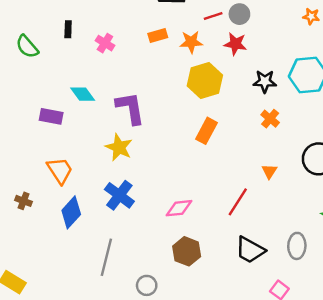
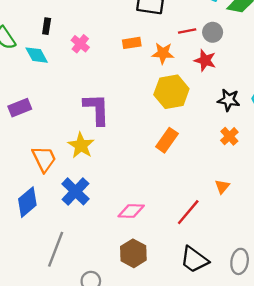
cyan diamond: (83, 94) -> (37, 55), moved
purple rectangle: (51, 116) -> (20, 108), turned -40
orange trapezoid: (60, 170) -> (44, 159), moved

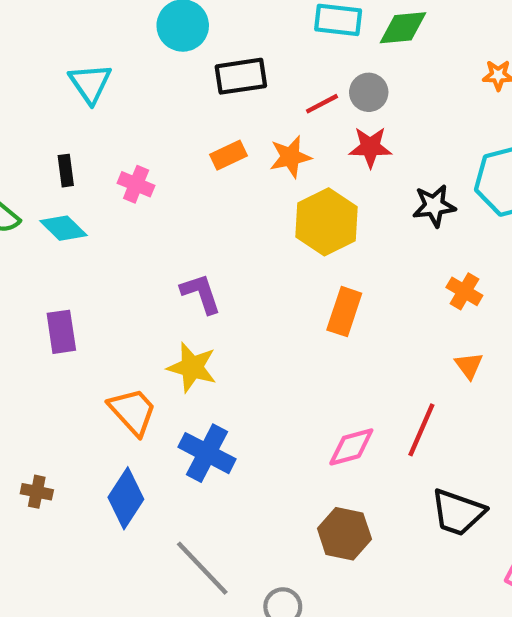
purple rectangle: (20, 108) -> (61, 332), turned -60
purple L-shape: (97, 109) -> (201, 293), size x0.7
orange cross: (229, 136) -> (464, 291), moved
pink diamond: (131, 211) -> (351, 447), moved
gray line: (56, 249) -> (202, 568), turned -48

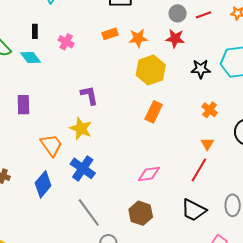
red line: (322, 104) -> (204, 15), moved
red line: (421, 430) -> (199, 170), moved
gray line: (202, 568) -> (89, 212), moved

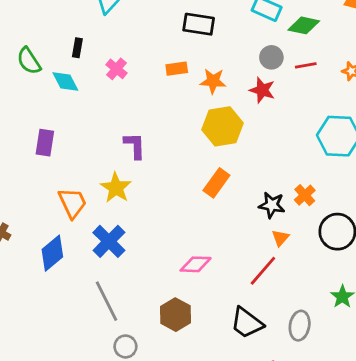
black star: (201, 69) -> (272, 205), moved
orange cross: (210, 110) -> (305, 195), moved

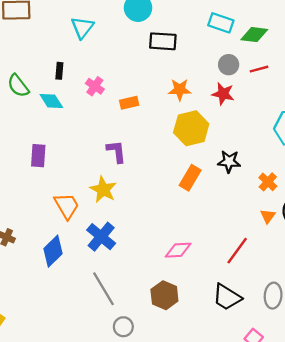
orange rectangle: (177, 69) -> (129, 103), moved
black star: (272, 205) -> (229, 162), moved
orange triangle: (280, 238) -> (268, 216), moved

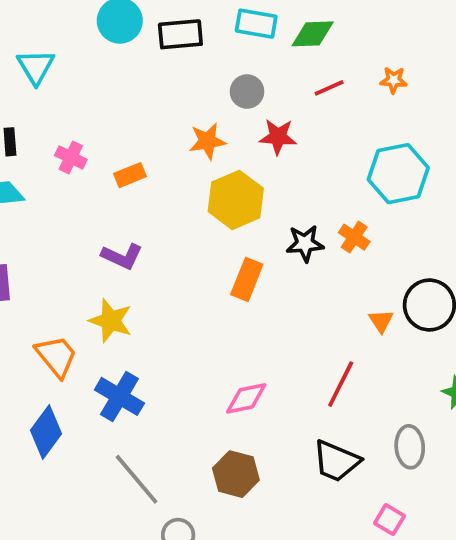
black rectangle: (163, 41) -> (180, 34), moved
gray circle: (229, 65) -> (247, 92), moved
purple L-shape: (116, 151) -> (122, 256), turned 130
orange cross: (268, 182) -> (354, 237), moved

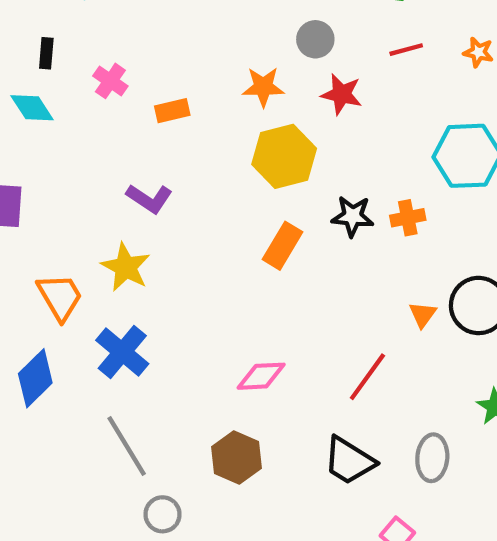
orange cross: (354, 237) -> (408, 218), turned 36

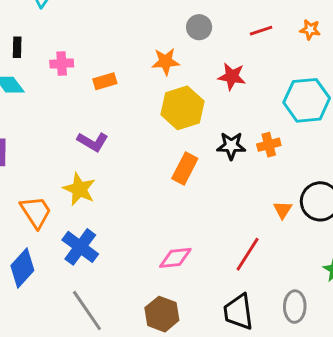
pink cross: (110, 81) -> (62, 64), turned -35
red star: (342, 94) -> (232, 77), moved
black trapezoid: (349, 461) -> (238, 312), turned 54

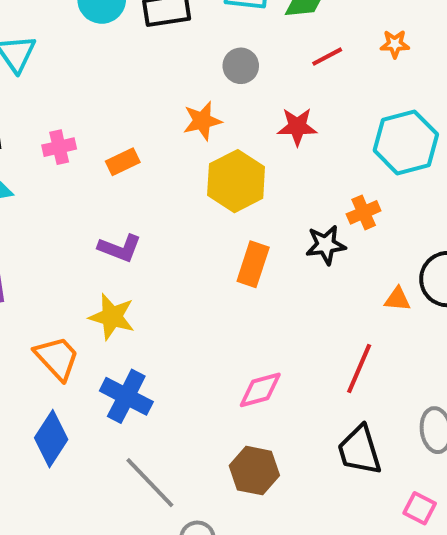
black star: (231, 146) -> (326, 245), moved
orange triangle: (283, 210) -> (397, 299), turned -48

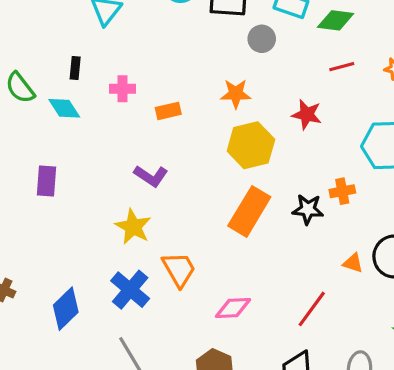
gray circle: (241, 66) -> (262, 39), moved
orange rectangle: (253, 264) -> (249, 211), size x1.4
orange trapezoid: (57, 358) -> (179, 269), moved

